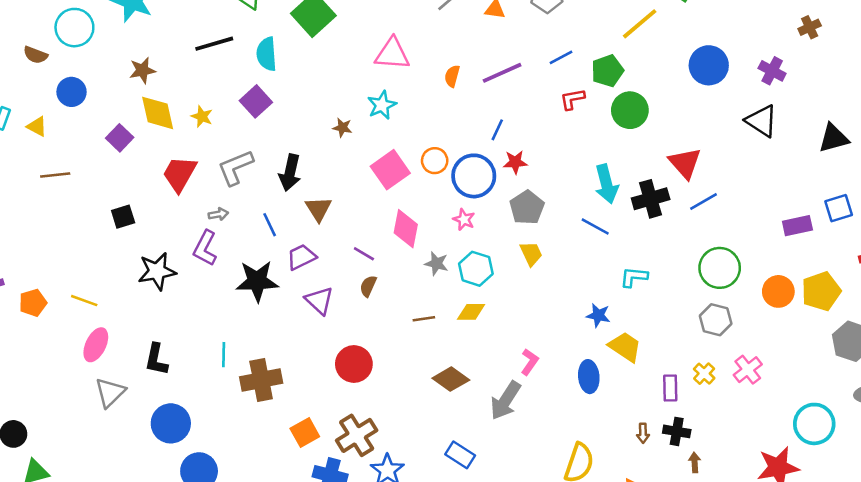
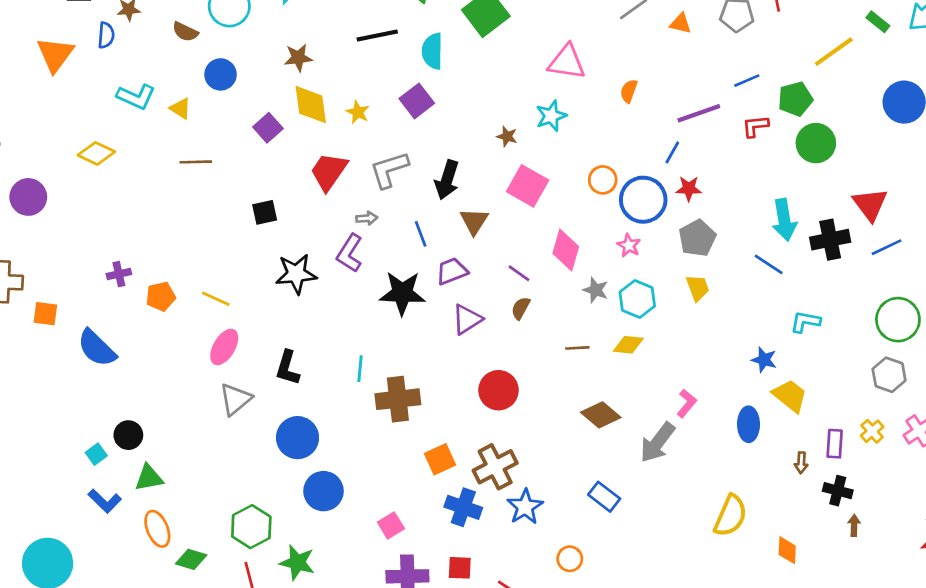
purple line: (502, 73) -> (699, 113), moved
pink square: (390, 170) -> (528, 186), moved, turned -30
purple triangle: (319, 301) -> (467, 319), turned 40
brown arrow: (643, 433) -> (801, 463), moved

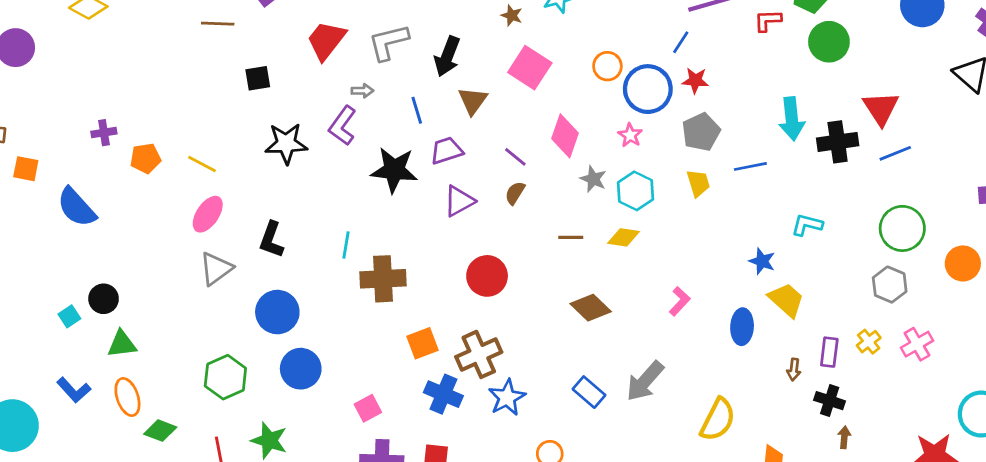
brown line: (196, 162) -> (218, 24), moved
blue line: (769, 264) -> (750, 166), moved, turned -48
gray arrow: (657, 443) -> (645, 381), moved
blue L-shape: (105, 501) -> (74, 390), moved
green hexagon: (251, 527) -> (225, 377), moved

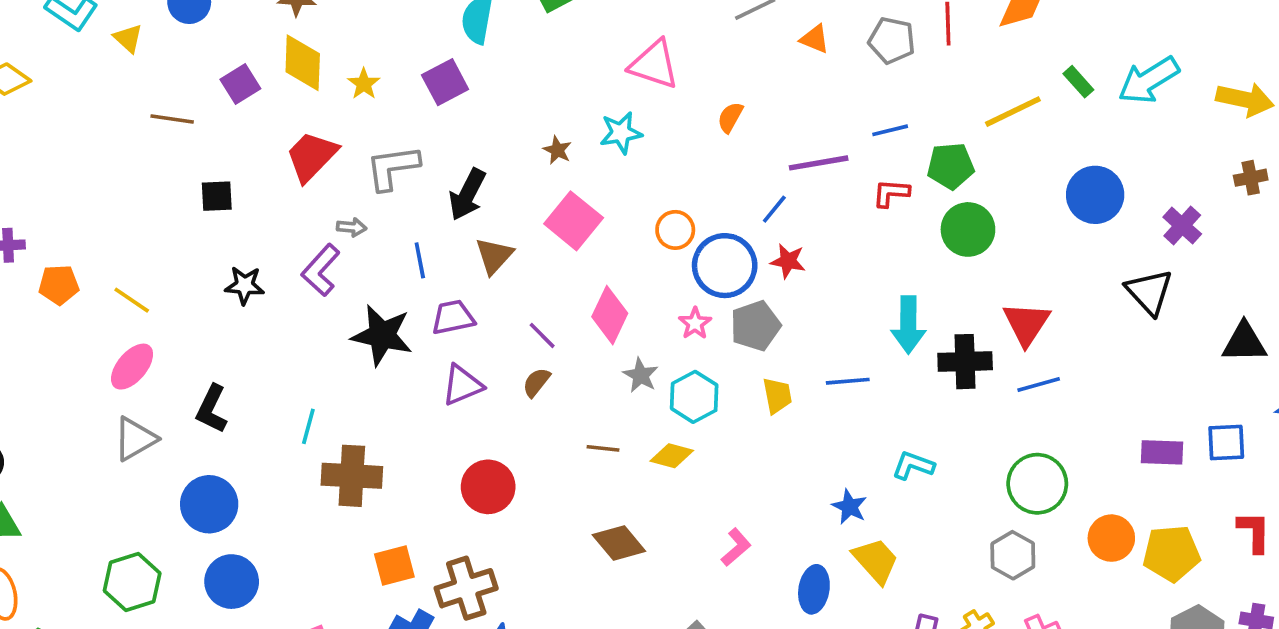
gray pentagon: (701, 132) -> (755, 326), moved
black star: (286, 144) -> (245, 285), size x0.7

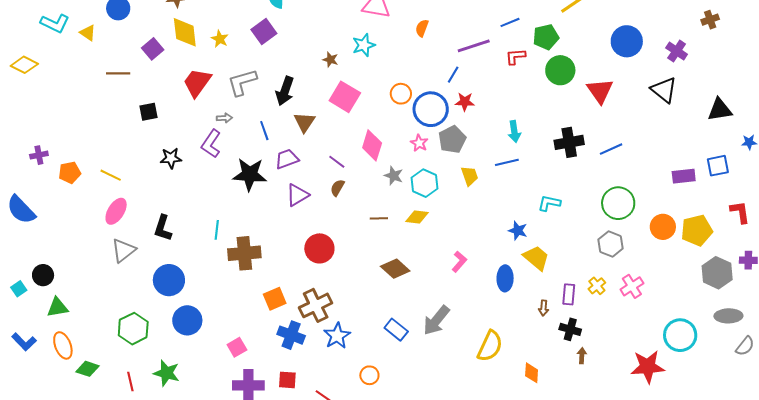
red triangle: (1026, 324) -> (600, 91), moved
cyan arrow: (908, 325) -> (514, 132), moved, size x0.7

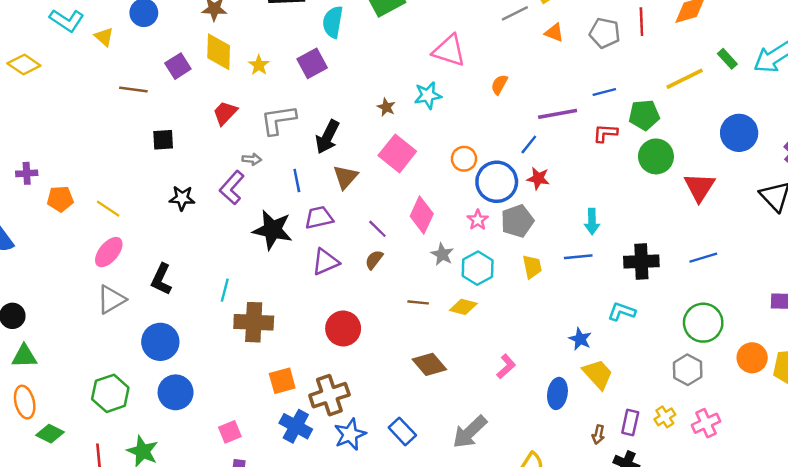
red trapezoid: (197, 83) -> (225, 113), size x0.7
black cross: (569, 142) -> (641, 261), moved
blue rectangle: (396, 330) -> (402, 431), moved

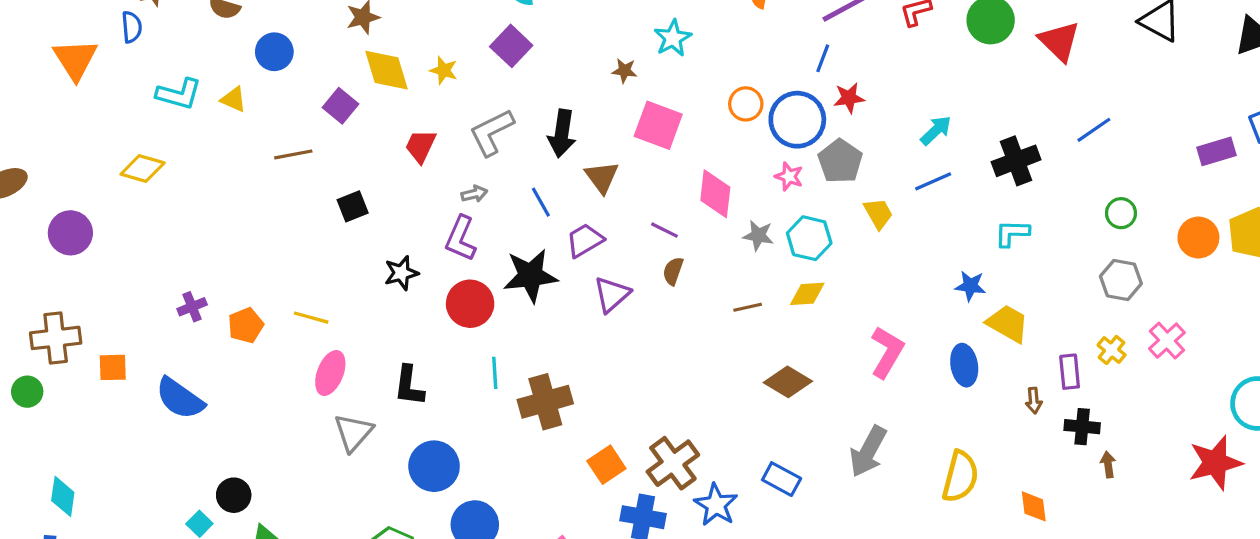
cyan arrow: (592, 221) -> (936, 130), turned -115
green circle: (703, 323) -> (1121, 213), size x0.6
red circle: (343, 328) -> (470, 304), moved
pink L-shape: (506, 366) -> (887, 352), size x1.5

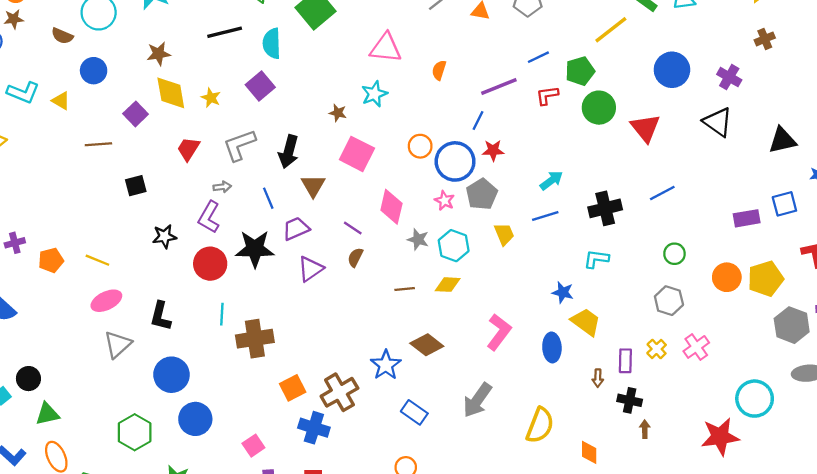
pink ellipse: (330, 373) -> (106, 301), turned 36
blue star: (716, 505) -> (386, 365), moved

